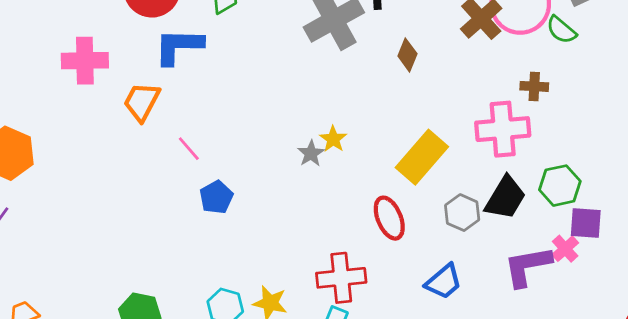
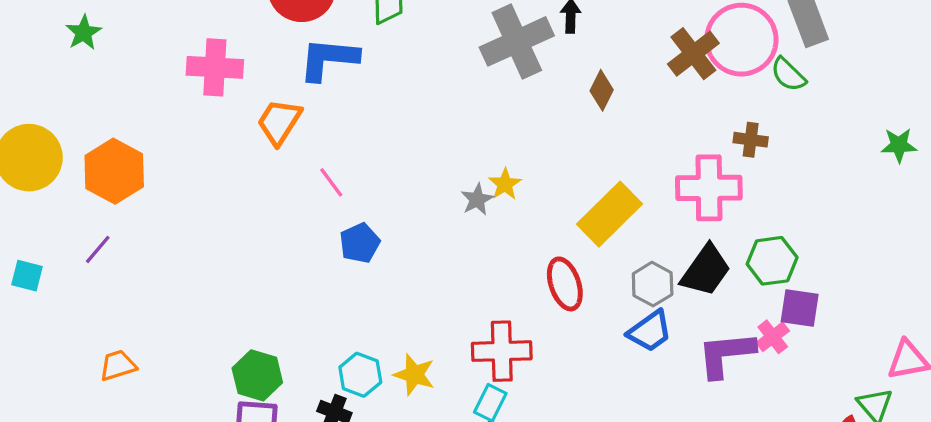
blue trapezoid: (444, 282) -> (650, 331), moved

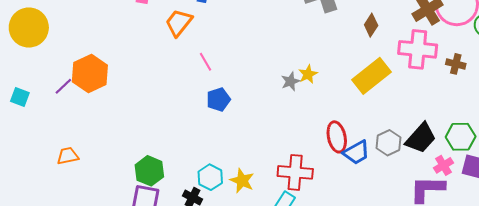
orange hexagon: (114, 171) -> (90, 73), moved
pink cross: (709, 188) -> (418, 49), moved
yellow rectangle: (609, 214) -> (372, 76), moved
blue trapezoid: (650, 331) -> (356, 152), moved
pink cross: (773, 337) -> (443, 165), moved

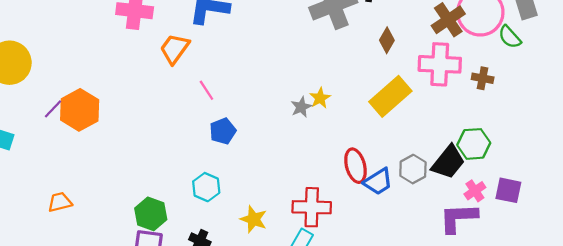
purple line: (63, 86) -> (53, 109), moved
green hexagon: (461, 137) -> (474, 144), moved
cyan hexagon: (210, 177) -> (206, 187), moved

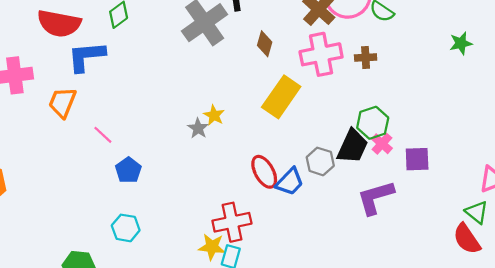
pink cross: (475, 191) -> (382, 144), moved
yellow star: (254, 219) -> (212, 247), moved

